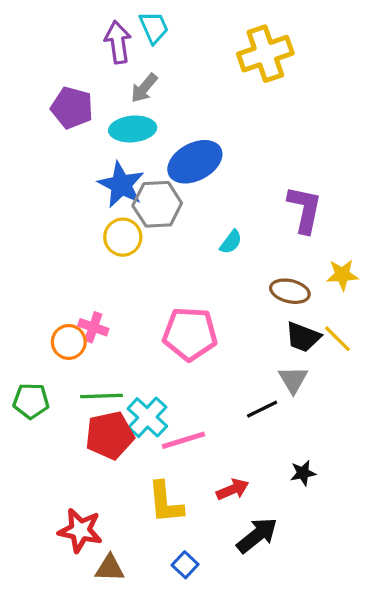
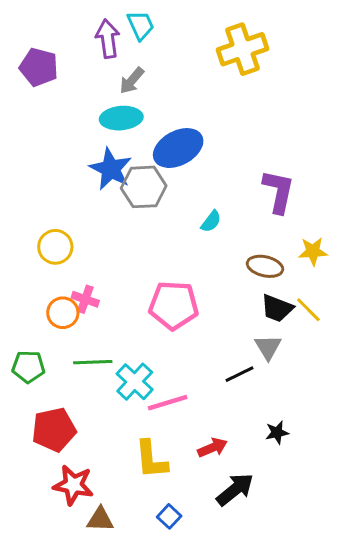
purple pentagon: (72, 108) -> (39, 67), moved
yellow circle: (123, 237) -> (55, 247), moved
red pentagon: (110, 435) -> (54, 430), moved

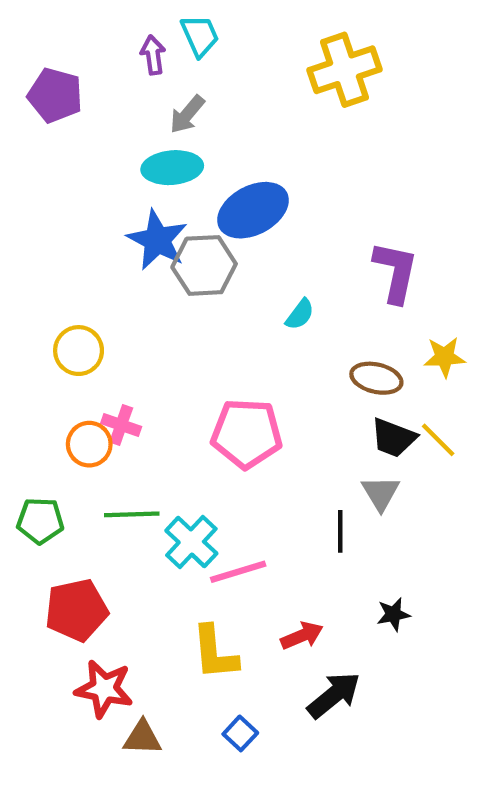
purple arrow: (108, 39) -> (153, 55), size x0.7
black line: (240, 374) -> (340, 531), turned -64

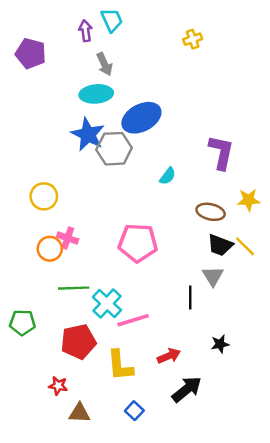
yellow cross: (345, 70) -> (193, 39), size x0.5
gray arrow: (187, 114) -> (105, 64), turned -65
green pentagon: (40, 521) -> (22, 323), moved
red pentagon: (76, 610) -> (78, 342), moved
red star: (104, 689) -> (58, 386), size x0.6

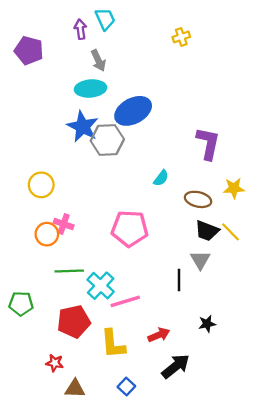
cyan semicircle: (168, 176) -> (161, 178), moved

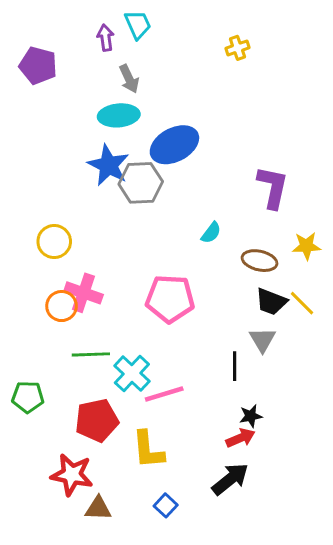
pink cross: (64, 224) -> (84, 293), size x1.4
black star: (207, 324) -> (251, 416), moved
red arrow: (159, 335) -> (240, 438), moved
red star: (55, 363) -> (72, 475), size x1.8

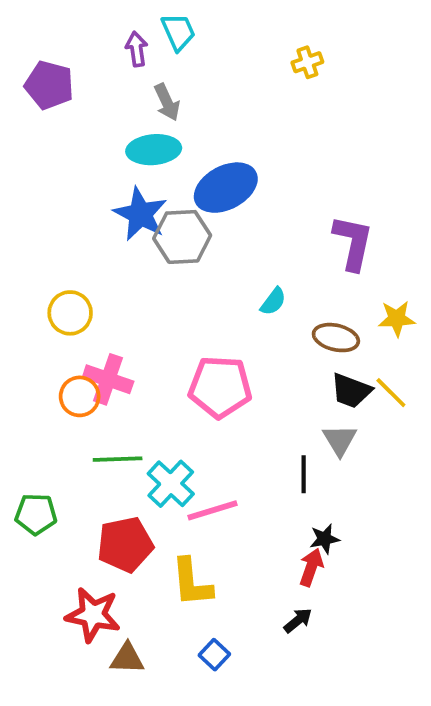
red arrow: (240, 438) -> (311, 567), turned -48
black arrow: (230, 479) -> (298, 620), size x0.6

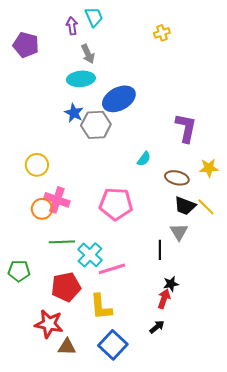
blue star: (140, 214) -> (74, 113), size x0.7
blue square: (214, 655) -> (113, 345), size x1.8

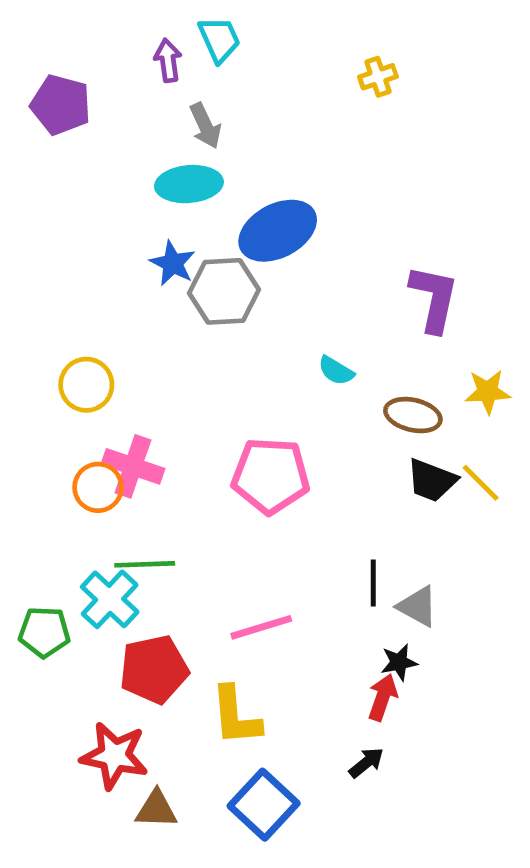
cyan semicircle: (144, 159) -> (336, 371), turned 84
gray triangle: (179, 232) -> (418, 606), moved, turned -30
cyan cross: (90, 255) -> (110, 599), moved

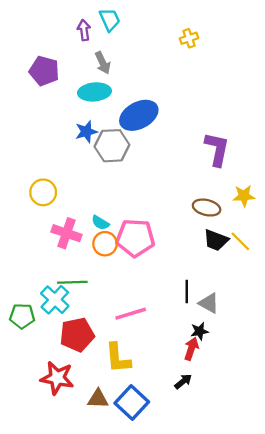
purple pentagon: (61, 105) -> (44, 71), moved
blue star: (173, 263) -> (86, 132), turned 30
cyan semicircle: (336, 371) -> (100, 223), moved
orange circle: (98, 487) -> (105, 244), moved
brown triangle: (156, 809) -> (98, 399), moved

